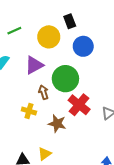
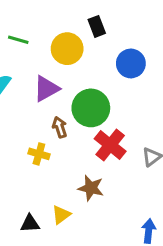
green line: (14, 31) -> (18, 40), turned 40
blue circle: (83, 46) -> (131, 63), moved
brown star: (57, 124) -> (91, 188), moved

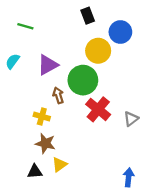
yellow circle: (67, 49) -> (98, 51), moved
blue circle: (131, 63) -> (120, 32), moved
brown star: (91, 188) -> (45, 143), moved

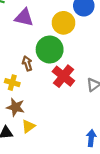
purple triangle: (48, 65) -> (24, 17), moved, turned 42

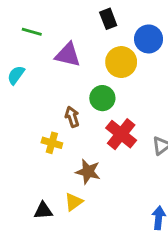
green circle: (50, 49) -> (102, 98), size x0.7
brown star: (15, 107) -> (88, 172), moved

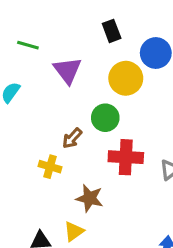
purple triangle: (68, 55) -> (67, 70), turned 40
brown arrow: (72, 117) -> (72, 138), turned -120
red cross: (121, 134) -> (126, 157), turned -36

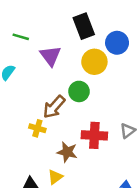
black rectangle: (112, 31) -> (84, 26), size x1.5
brown arrow: (72, 138) -> (54, 107), size x1.5
red cross: (126, 157) -> (94, 135), moved

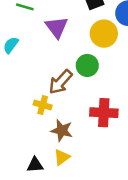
brown star: (67, 152) -> (62, 130), moved

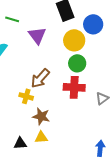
green circle: (87, 65) -> (77, 63), moved
red cross: (104, 113) -> (74, 87), moved
yellow triangle: (62, 157) -> (41, 137), turned 32

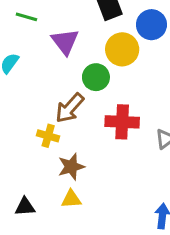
green circle: (77, 63) -> (96, 77), moved
brown star: (41, 116) -> (71, 167), turned -30
black triangle: (20, 143) -> (25, 207), moved

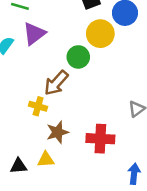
purple triangle: (65, 42) -> (34, 34), moved, turned 30
red cross: (122, 122) -> (100, 139), moved
yellow triangle: (71, 199) -> (46, 159), moved

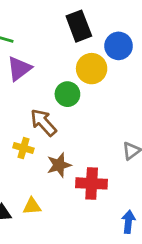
brown arrow: (56, 83) -> (43, 122), turned 96
brown star: (58, 132) -> (59, 165), moved

